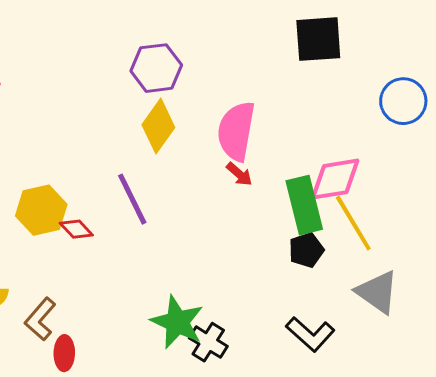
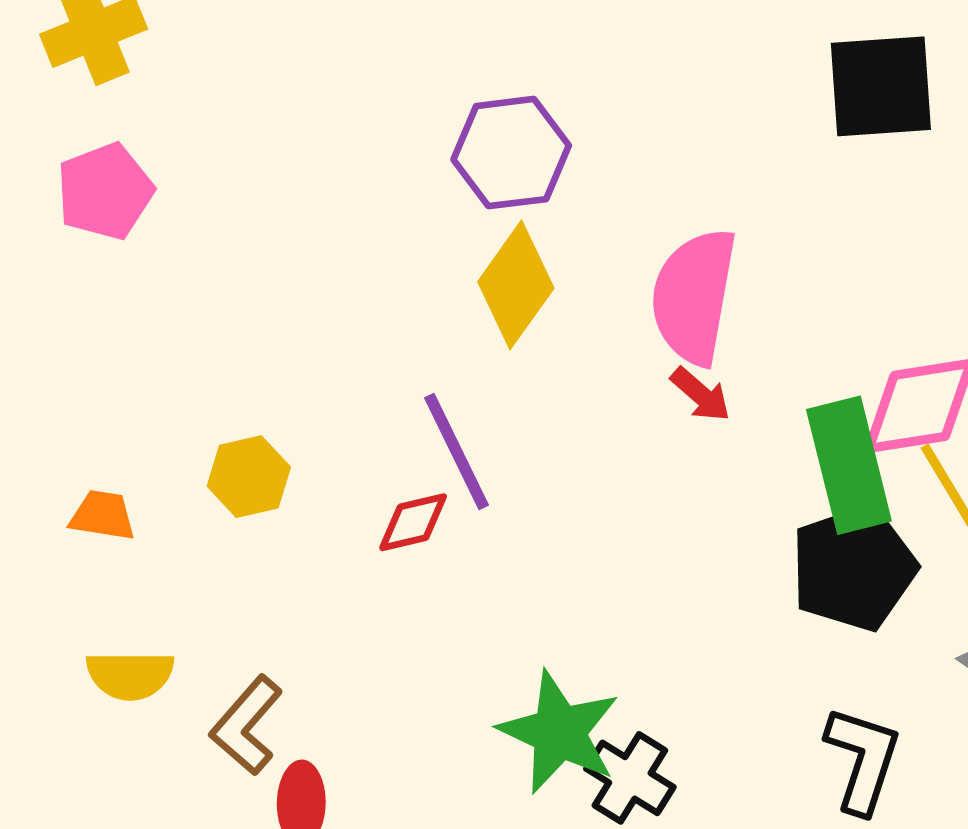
yellow hexagon: (41, 210) -> (249, 477), size x0.7
red diamond: (76, 229) -> (413, 522), moved, turned -60
black pentagon: (306, 250) -> (854, 568), size x1.6
black L-shape: (310, 334) -> (863, 760), turned -114

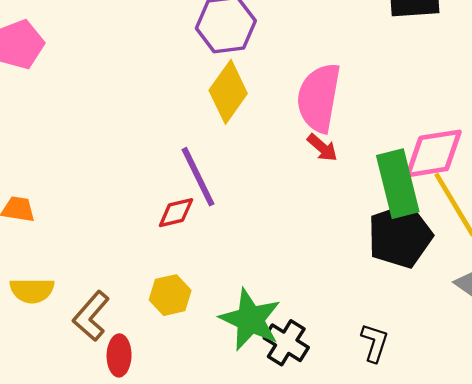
yellow hexagon: (249, 477) -> (170, 295), moved
black L-shape: (863, 760) -> (374, 343), moved, size x0.7

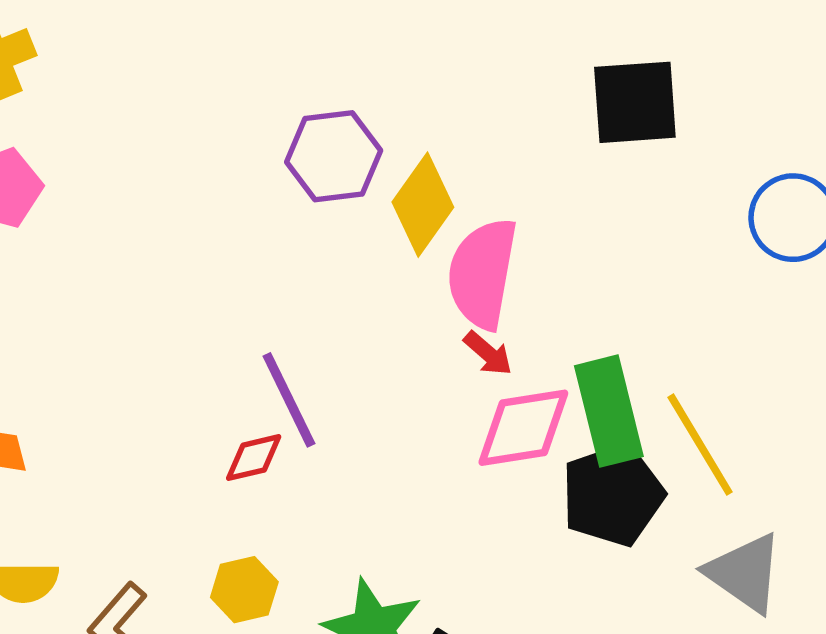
yellow diamond: (228, 92) -> (423, 205), moved
pink diamond: (434, 153) -> (523, 428), moved

